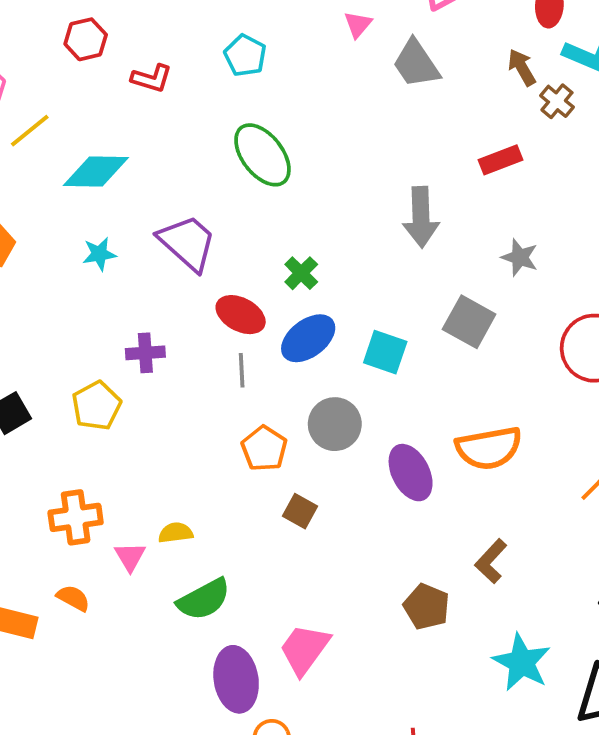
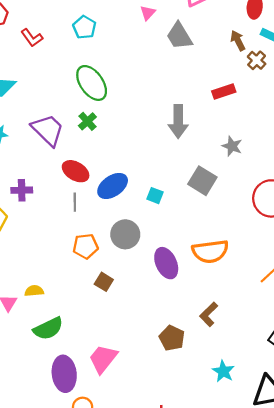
red L-shape: (152, 78) -> (32, 38), turned 35
green cross: (301, 273) -> (87, 121), moved
cyan square: (385, 352) -> (155, 196), size x0.7
orange pentagon: (264, 448) -> (85, 246), turned 30
cyan star: (522, 662) -> (223, 371), size x0.7

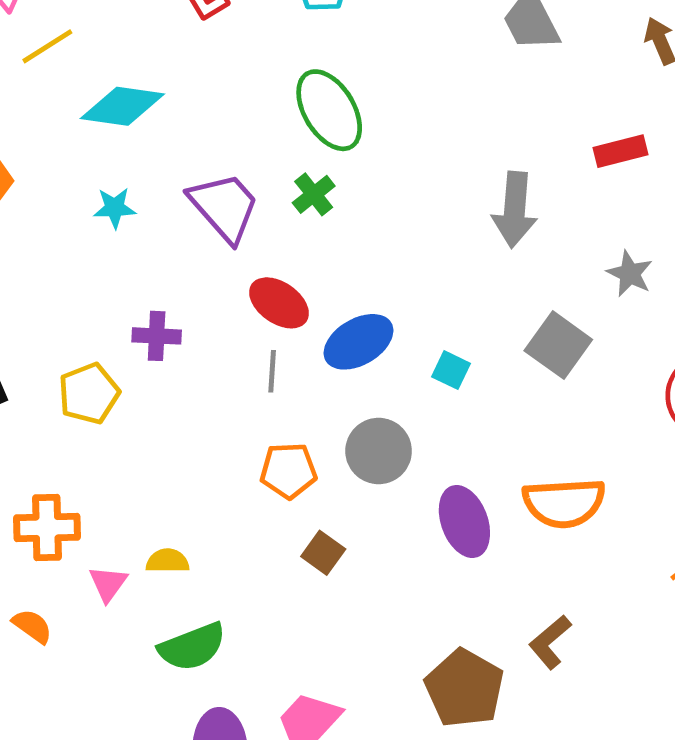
brown pentagon: (172, 338) -> (464, 688), size x1.4

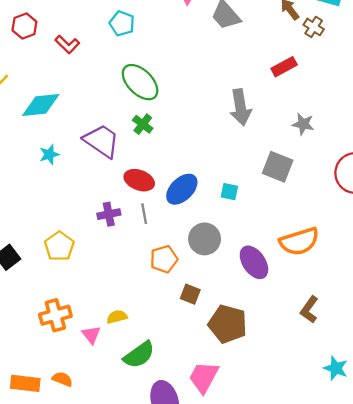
purple cross: (157, 336) -> (109, 214), moved
orange semicircle: (32, 626) -> (62, 379), moved
brown pentagon: (464, 688) -> (228, 324), moved

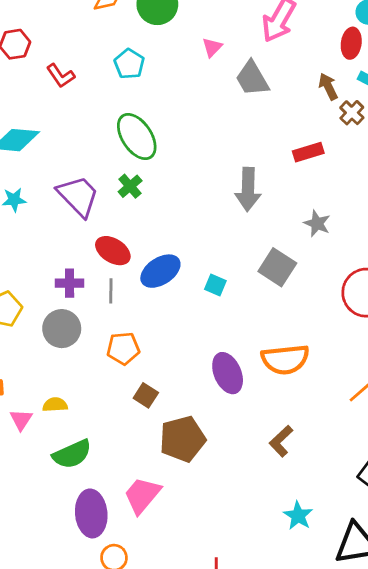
gray circle: (205, 239) -> (62, 329), moved
brown pentagon: (228, 324) -> (183, 439), turned 30

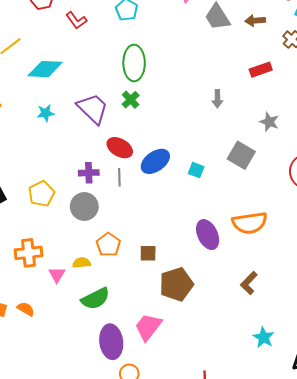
brown arrow: (328, 86) -> (255, 21), moved, turned -66
green ellipse: (137, 137) -> (134, 63), turned 36
gray arrow: (248, 189) -> (217, 99), size x0.6
orange pentagon: (123, 348) -> (108, 245), moved, turned -30
brown square: (146, 395) -> (148, 253), turned -30

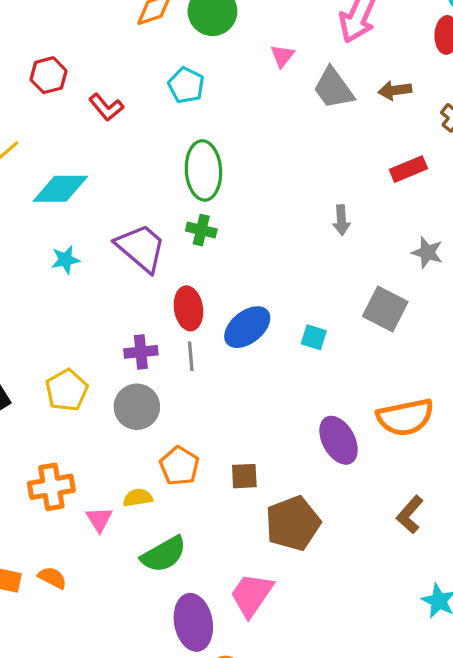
green cross: (131, 100) -> (201, 230), turned -30
red ellipse: (120, 148) -> (188, 308), turned 55

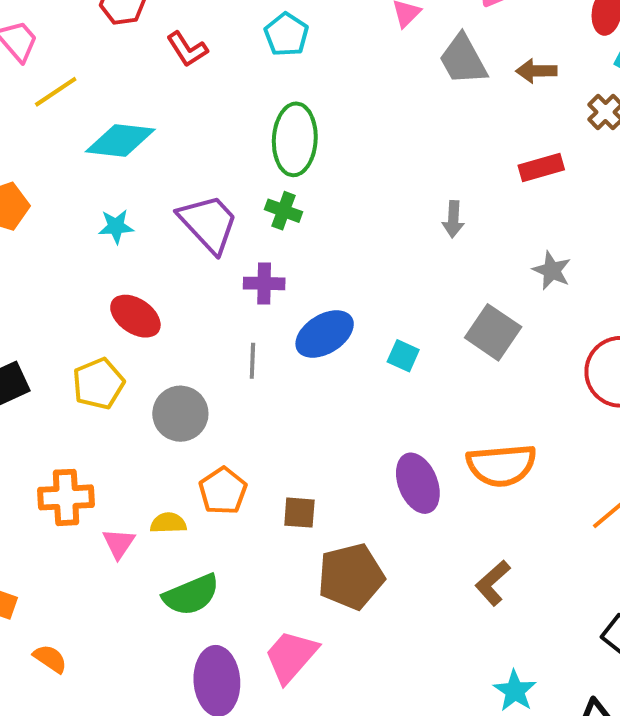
red ellipse: (188, 308) -> (135, 316), moved, turned -54
purple cross: (141, 352) -> (264, 283), moved
orange semicircle: (52, 578) -> (50, 659), moved

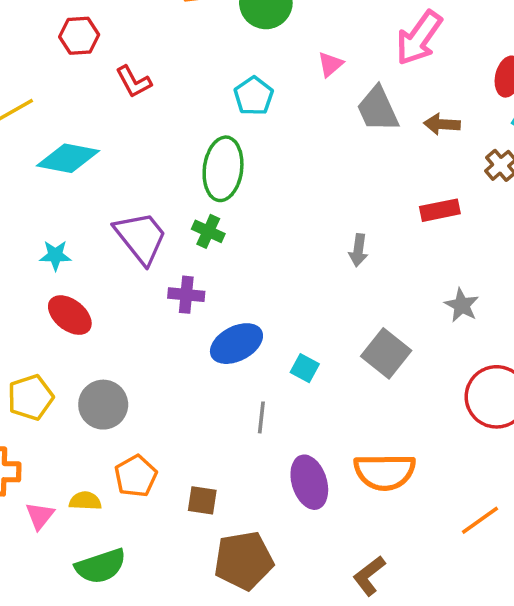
cyan pentagon: (286, 35) -> (254, 96), moved
cyan star: (116, 226) -> (55, 255), moved
gray star: (552, 271) -> (462, 305), moved
gray line: (252, 361) -> (261, 417), moved
yellow pentagon: (98, 384) -> (31, 397), moved

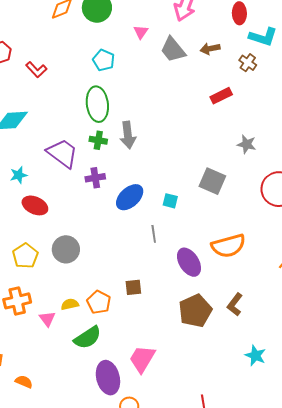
gray arrow: (358, 250) -> (128, 135), moved, size x1.5
orange pentagon: (136, 476) -> (99, 302), moved
brown pentagon: (244, 561) -> (195, 311), moved

